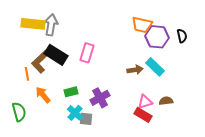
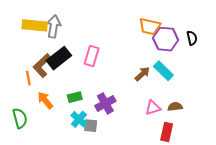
black rectangle: (56, 55) -> (59, 58), turned -70
brown arrow: (135, 70) -> (142, 74), turned -35
red rectangle: (143, 115) -> (167, 132), moved, turned 72

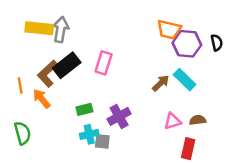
orange line: (28, 78) -> (20, 85), moved
orange arrow: (45, 100) -> (42, 99), moved
cyan cross: (79, 119) -> (89, 134), turned 35

